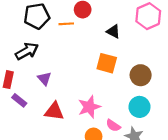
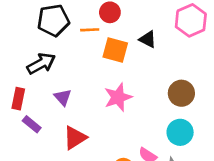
orange square: (107, 63) -> (115, 50), moved
pink star: (89, 107) -> (118, 97), moved
red triangle: (54, 111) -> (75, 138), turned -40

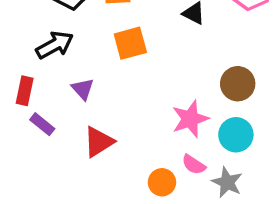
orange square: (115, 50) -> (130, 43), moved, turned -30
pink star: (118, 97) -> (190, 119), moved

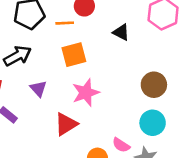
pink star: (190, 119) -> (86, 93), moved
red triangle: (99, 142) -> (66, 124), moved

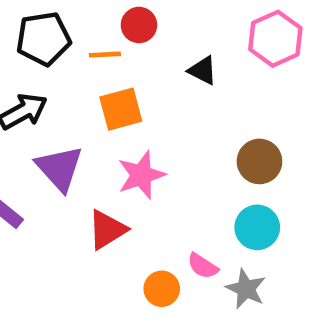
purple triangle: (38, 89) -> (59, 168), size x1.6

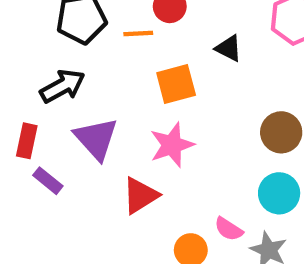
orange square: (121, 109) -> (176, 84), moved

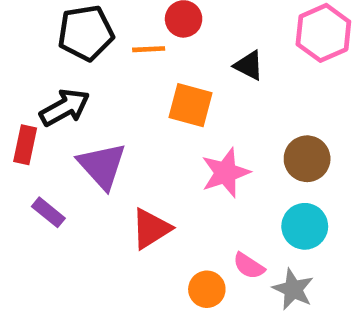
orange square: (176, 84) -> (191, 105), turned 30
red rectangle: (27, 141) -> (25, 145), moved
pink star: (172, 145) -> (226, 173), moved

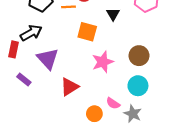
black triangle: (249, 66) -> (113, 14), turned 32

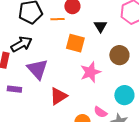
brown circle: (139, 56) -> (119, 55), moved
purple rectangle: (24, 79) -> (14, 89), turned -32

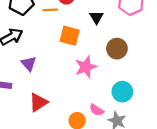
purple triangle: (37, 69) -> (29, 64), size x0.7
red triangle: (58, 96) -> (38, 102), moved

